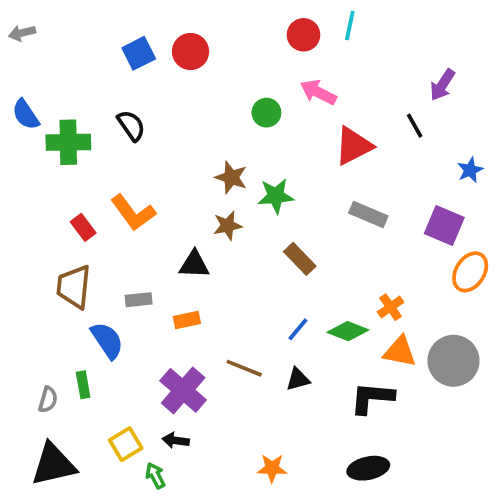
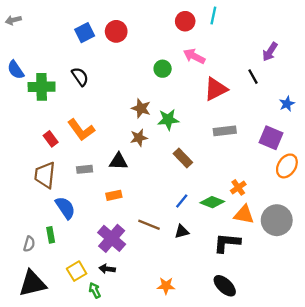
gray rectangle: (368, 214) -> (225, 131), turned -30
gray rectangle: (139, 300) -> (85, 169), moved
black ellipse: (368, 468) -> (225, 286), turned 55

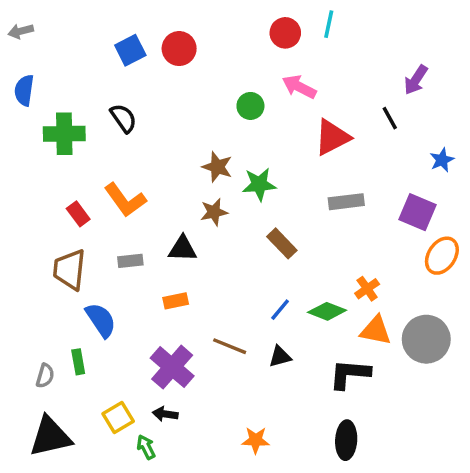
blue semicircle: (16, 70) -> (24, 90), moved, turned 42
black ellipse: (225, 286) -> (346, 440), turned 50

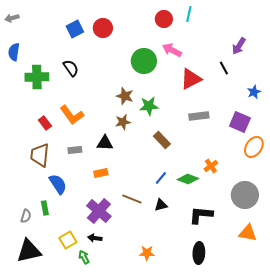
green circle: (250, 106) -> (144, 61), size x1.6
orange triangle: (376, 330) -> (248, 233), moved

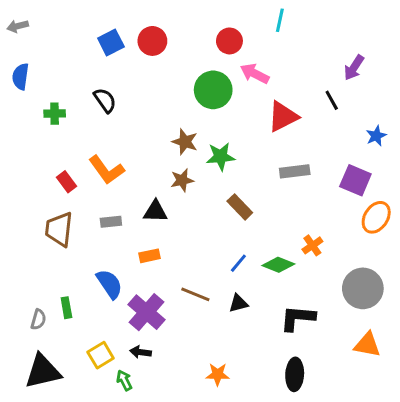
red circle: (164, 19) -> (229, 41), moved
green cross: (37, 77) -> (55, 114), size x0.6
blue semicircle: (58, 184) -> (109, 284), moved

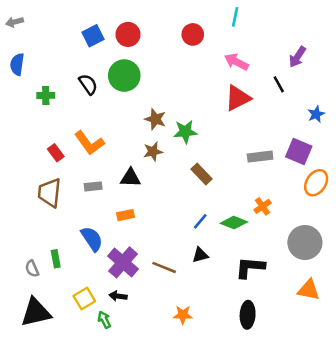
pink arrow: (255, 74) -> (236, 62), moved
green circle: (213, 90) -> (124, 76), moved
gray rectangle: (295, 171) -> (260, 157), moved
brown line: (195, 294) -> (164, 267), moved
gray semicircle: (38, 320) -> (32, 269), turned 140

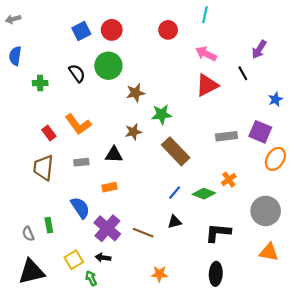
brown star: (155, 119) -> (136, 93), moved, turned -30
brown rectangle: (201, 174) -> (176, 151), size x1.5

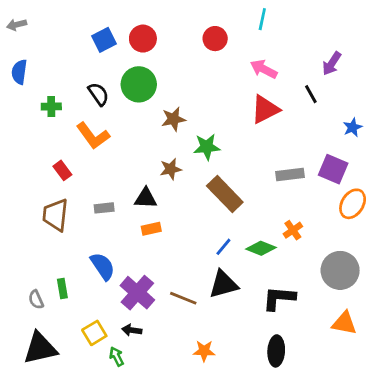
orange L-shape: (78, 124) -> (93, 136), moved
orange rectangle: (110, 187) -> (151, 229), moved
black triangle: (175, 222) -> (223, 284), size x1.6

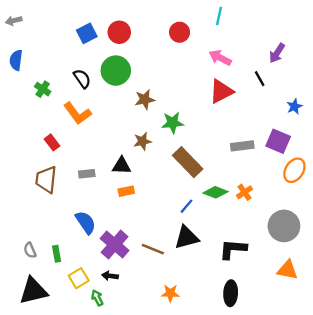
green cross: (51, 107) -> (43, 89), turned 35
green diamond: (261, 248) -> (216, 192), moved
green rectangle: (62, 288) -> (57, 254), moved

